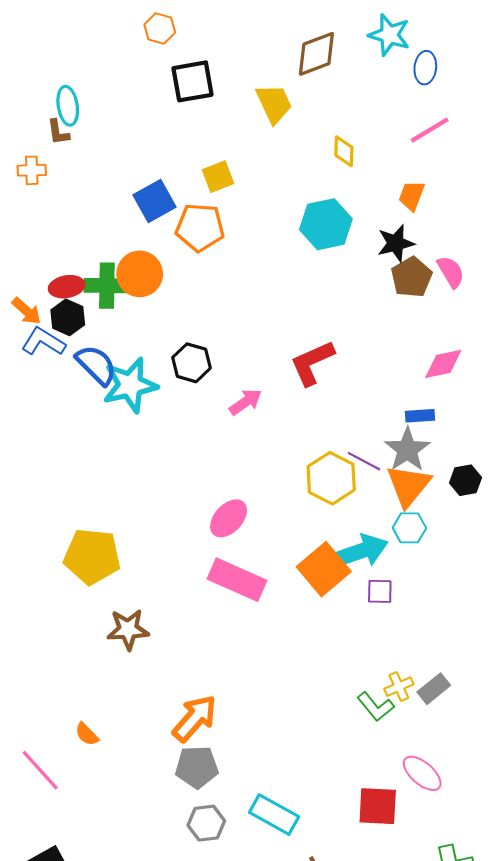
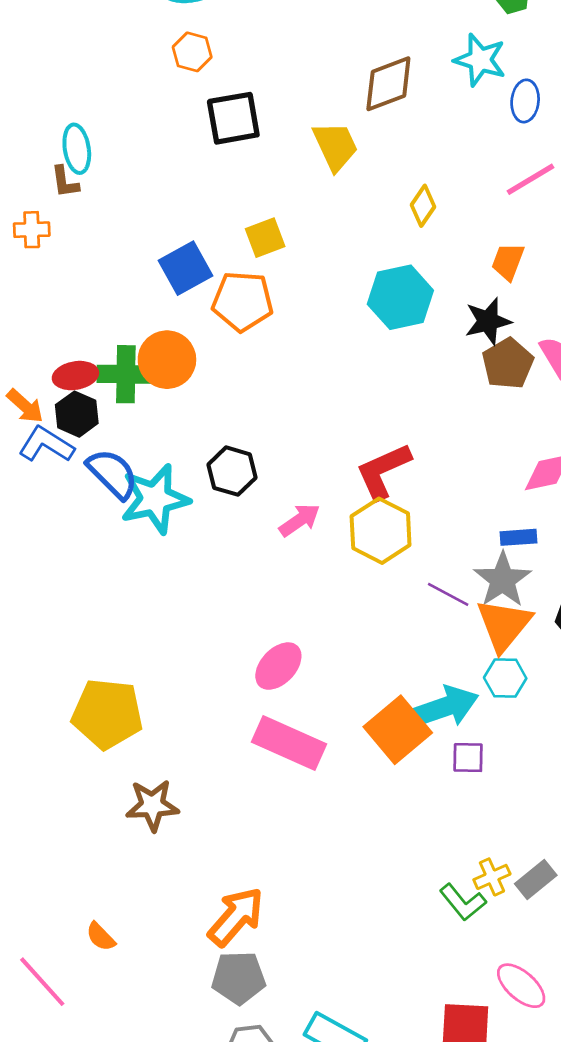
yellow diamond: (344, 151) -> (423, 206), turned 32
yellow hexagon: (331, 478) -> (381, 531), moved

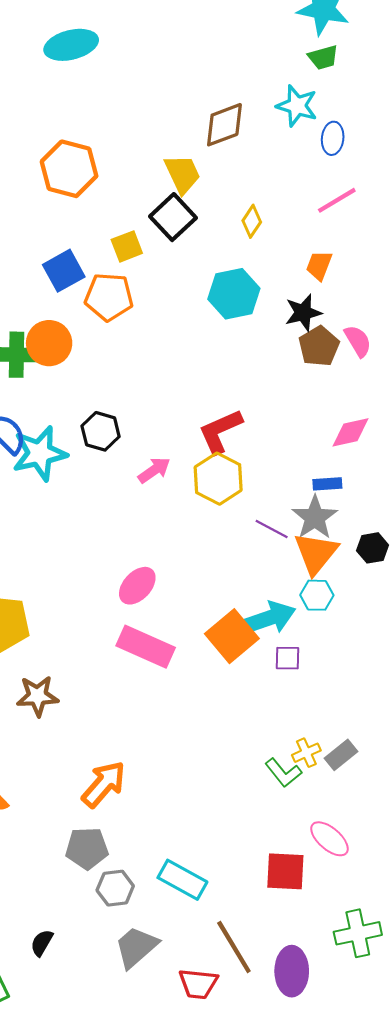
orange hexagon: (192, 52) -> (69, 169), moved, size x1.8
black square: (233, 118) -> (173, 217), moved, turned -33
gray pentagon: (239, 978) -> (87, 848), moved

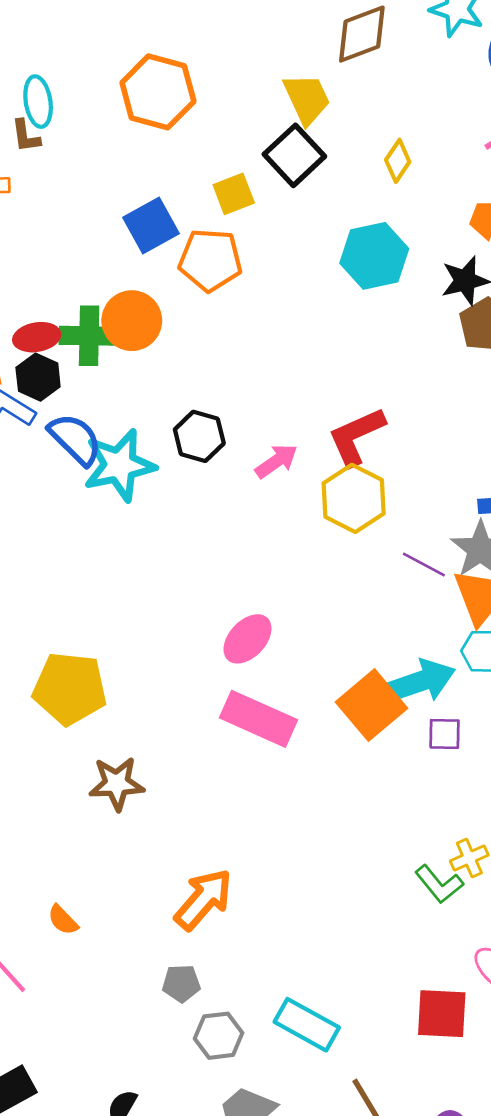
pink arrow: (154, 470) -> (276, 461), moved
gray pentagon: (87, 848) -> (181, 983), size x0.7

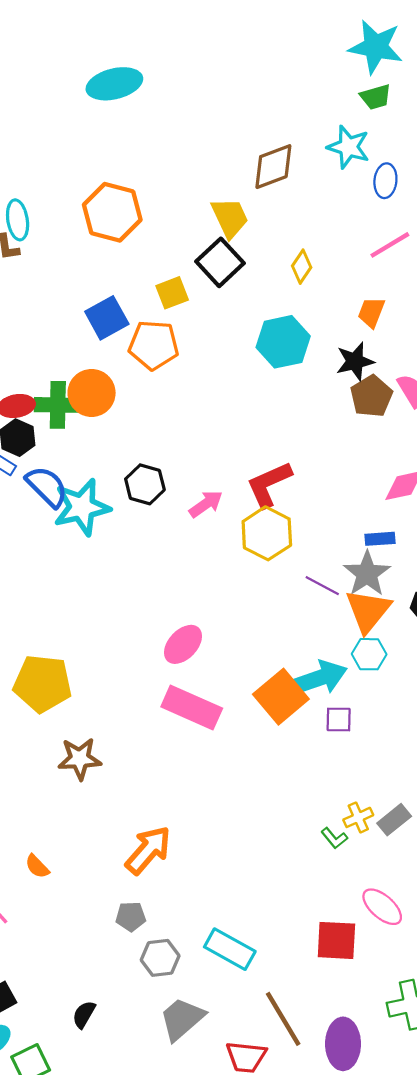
green L-shape: (439, 884) -> (334, 838), size x0.7

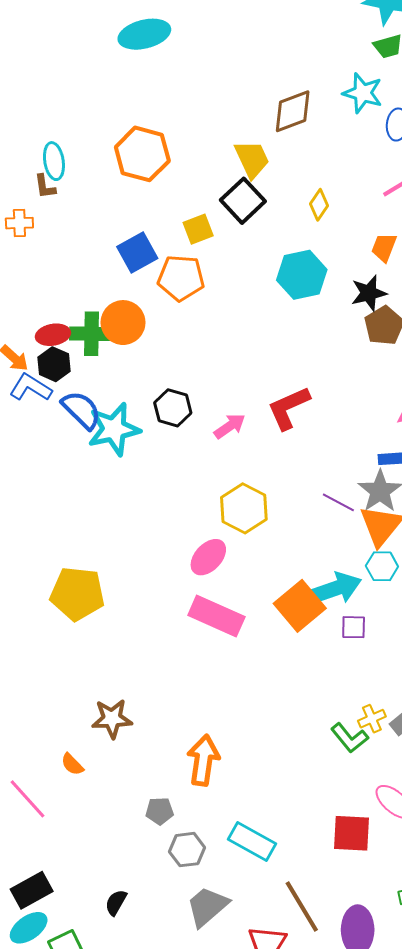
yellow hexagon: (267, 533) -> (244, 508), moved
brown star: (80, 759) -> (112, 719), moved
green L-shape: (334, 838) -> (349, 738), size x1.5
orange arrow: (148, 850) -> (203, 760), moved, turned -33

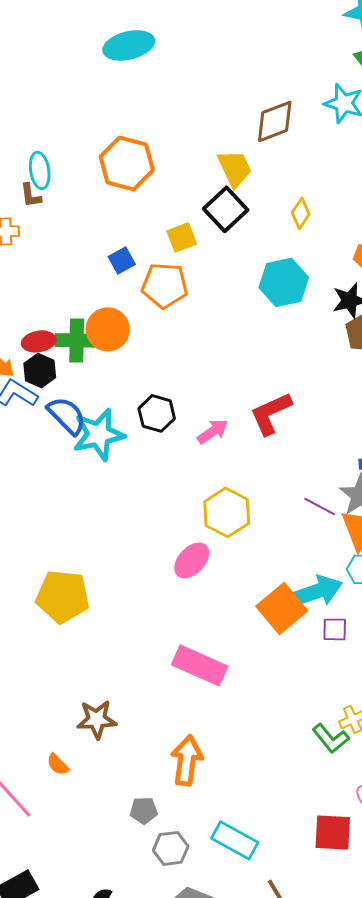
blue square: (137, 252) -> (122, 260), size x0.7
pink rectangle: (216, 616) -> (200, 665), moved

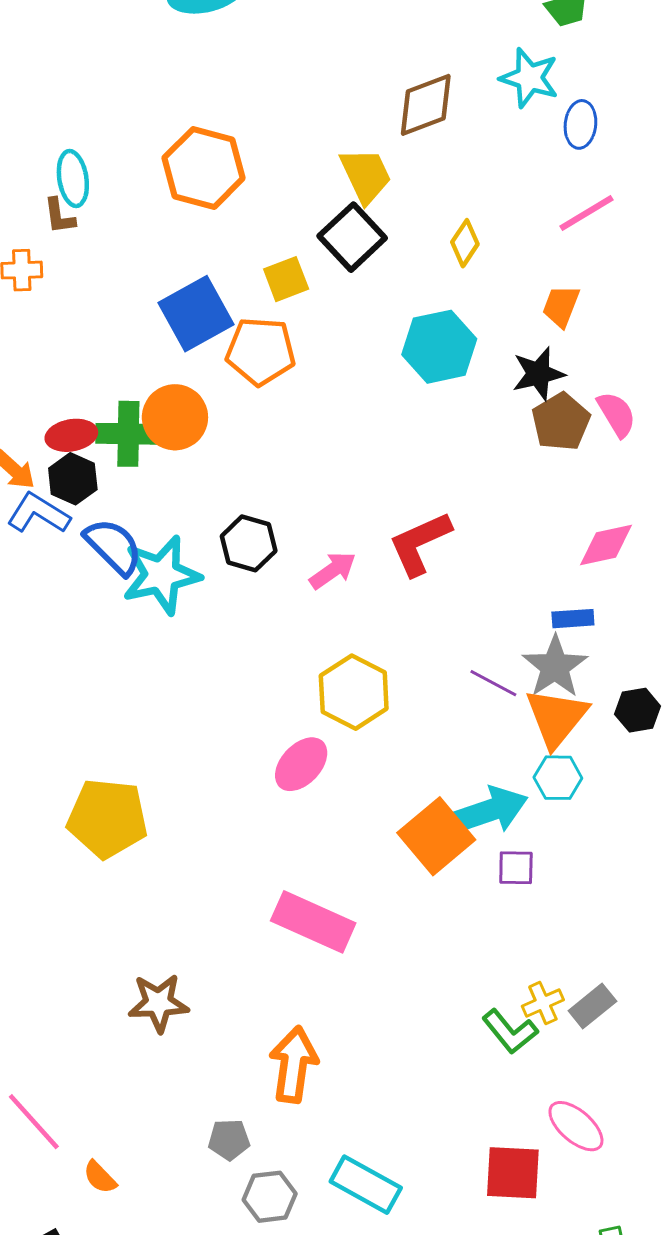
blue square: (122, 260) -> (196, 314), size x1.8
orange semicircle: (58, 764) -> (100, 1177), moved

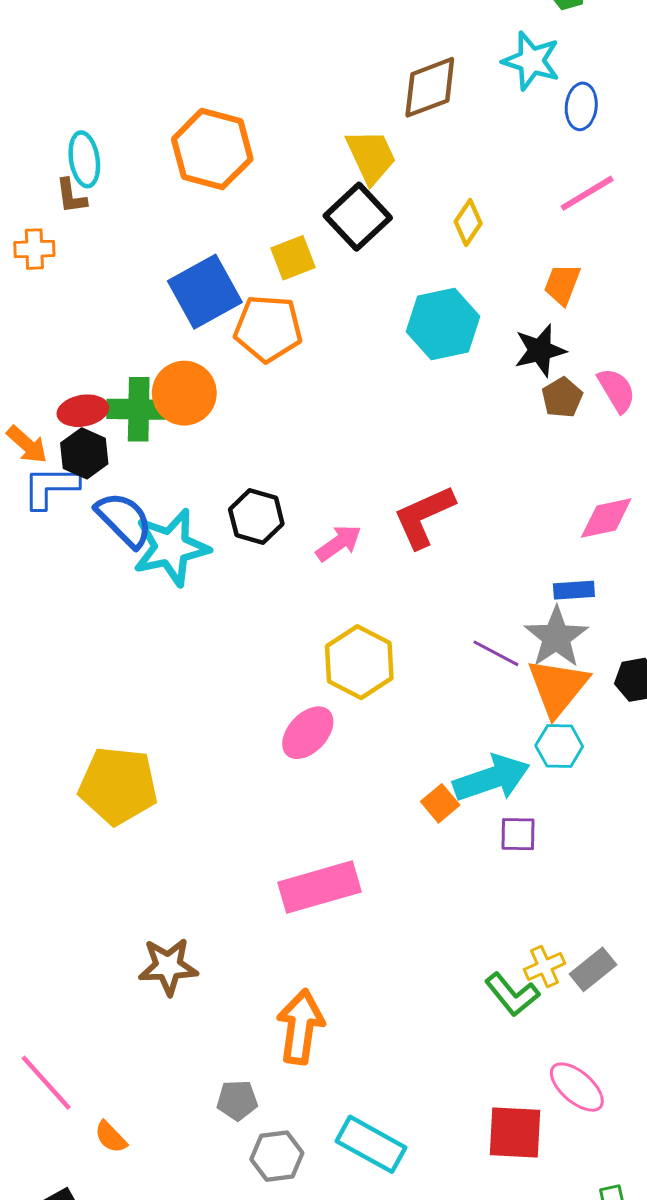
brown pentagon: (561, 422) -> (562, 397), size x0.7
blue L-shape: (38, 513) -> (50, 487), turned -32
orange square: (436, 836) -> (440, 803), size x0.5
pink rectangle: (313, 922) -> (320, 887), turned -40

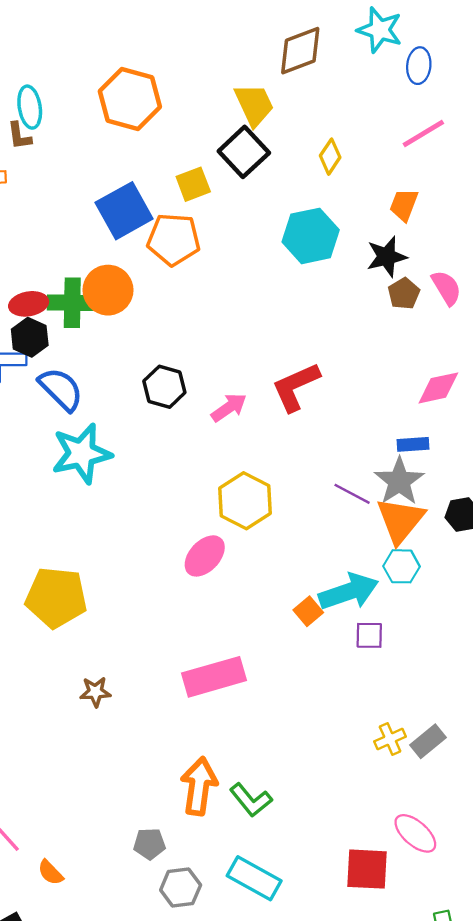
cyan star: (171, 547) -> (82, 454), moved
brown star: (168, 966) -> (95, 692), moved, size x0.7
green L-shape: (512, 994) -> (251, 800), moved

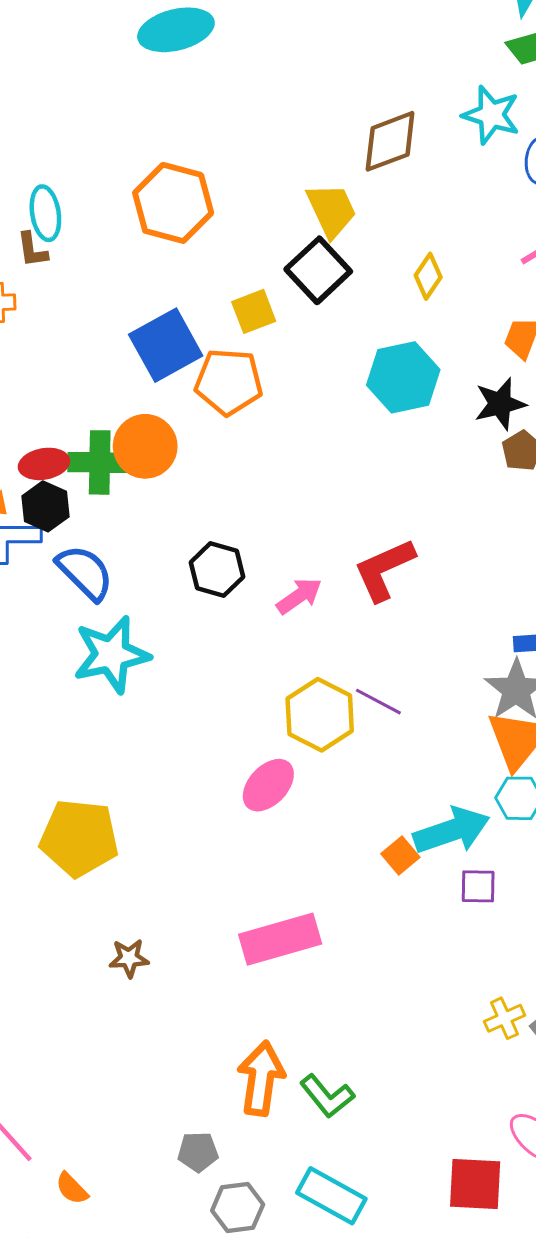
purple line: (352, 494) -> (378, 702), moved

